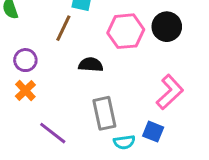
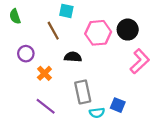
brown line: (63, 28) -> (53, 31), turned -54
orange cross: (25, 91) -> (44, 73), moved
pink L-shape: (170, 92) -> (140, 61), moved

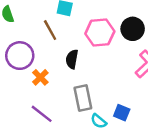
purple circle: (26, 54) -> (20, 56), size x1.5
black semicircle: (73, 57) -> (72, 59), turned -84
cyan semicircle: (97, 113) -> (99, 121), turned 48

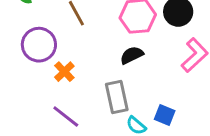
black semicircle: (72, 59) -> (132, 55), moved, turned 54

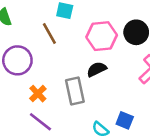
orange cross: (64, 72) -> (38, 94), moved
gray rectangle: (117, 97) -> (75, 91), moved

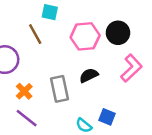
black semicircle: (97, 69) -> (89, 75), moved

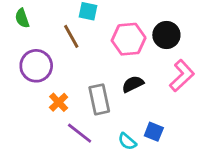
purple line: (27, 118) -> (80, 133), moved

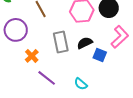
gray rectangle: (99, 99) -> (61, 42), moved
blue square: (154, 132) -> (100, 55), moved

